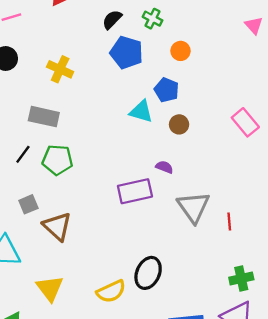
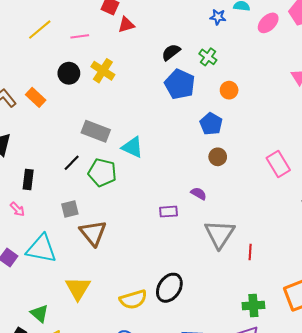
yellow cross: (60, 69) -> (103, 71), moved
cyan triangle: (141, 111) -> (133, 147), moved
purple rectangle: (135, 191) -> (169, 212), size x0.6

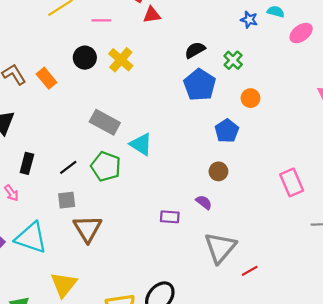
brown circle: (218, 157) -> (218, 171), moved
black line: (72, 163) -> (68, 167), moved
red line: (250, 252) -> (250, 271), turned 49

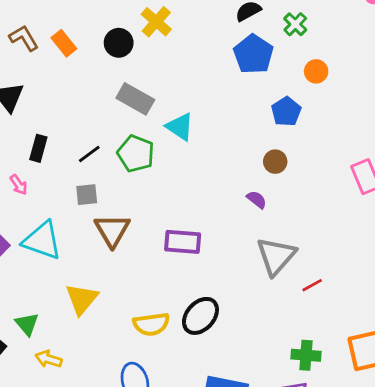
black circle: (85, 58) -> (119, 43), moved
purple rectangle: (170, 217) -> (183, 242), moved, size x1.5

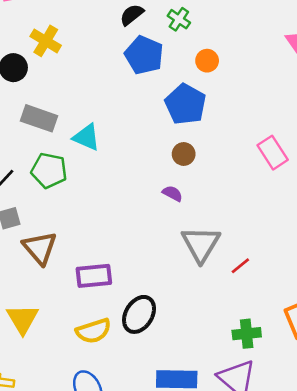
blue pentagon: (286, 112) -> (185, 104), size x1.4
purple rectangle: (183, 242) -> (94, 276), moved

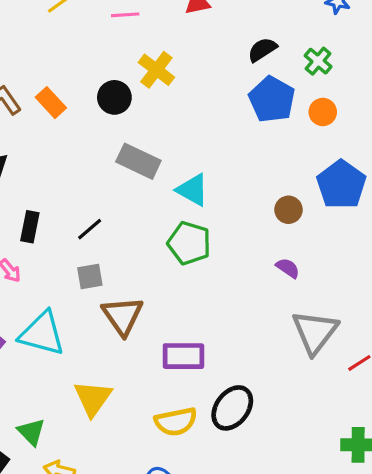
orange circle: (207, 61) -> (323, 112), moved
blue pentagon: (185, 104) -> (341, 185), moved
brown circle: (184, 154) -> (288, 210), moved
green pentagon: (49, 171) -> (189, 243), moved

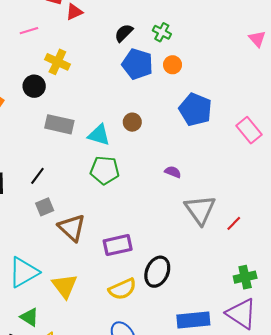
brown circle: (288, 210) -> (132, 122), moved
cyan triangle: (42, 334) -> (24, 272), moved, turned -32

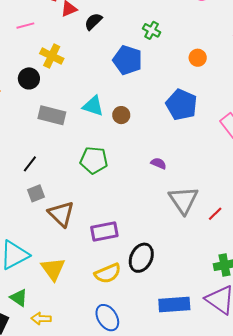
black semicircle: (124, 33) -> (93, 21), moved
orange circle: (173, 65) -> (198, 58), moved
cyan triangle: (99, 135) -> (93, 106), moved

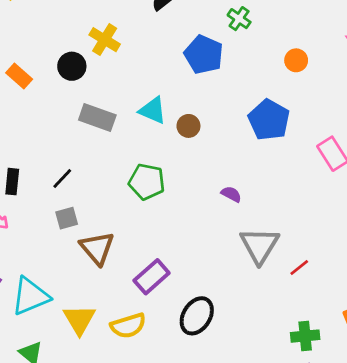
purple rectangle: (104, 231) -> (152, 277), turned -36
yellow semicircle: (108, 273) -> (128, 326), moved

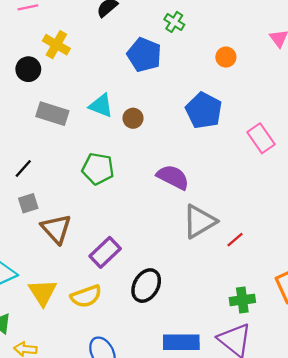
purple semicircle: (231, 194) -> (173, 177), size x1.8
gray triangle: (259, 245) -> (199, 221), turned 30

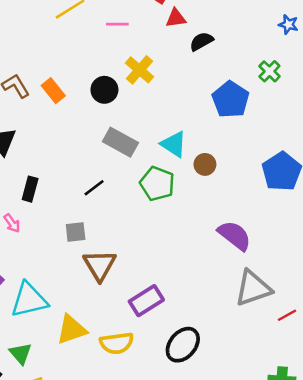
black line: (23, 168) -> (94, 188), moved
green pentagon: (98, 169) -> (157, 184), moved
yellow triangle: (43, 292) -> (72, 330), turned 32

